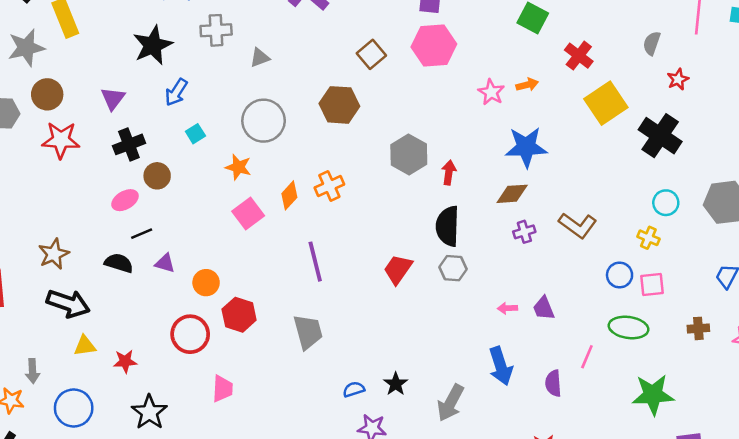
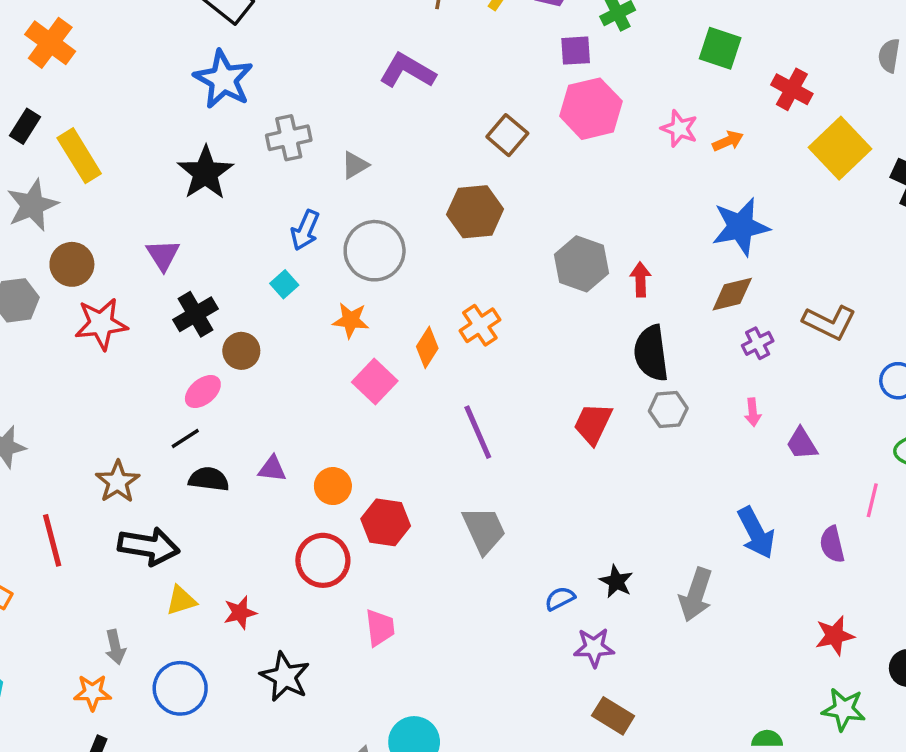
blue arrow: (176, 92) -> (305, 230), moved
pink star: (491, 92) -> (679, 129), moved
black line: (142, 234) -> (185, 439), moved
pink arrow: (507, 308) -> (753, 412), moved, turned -84

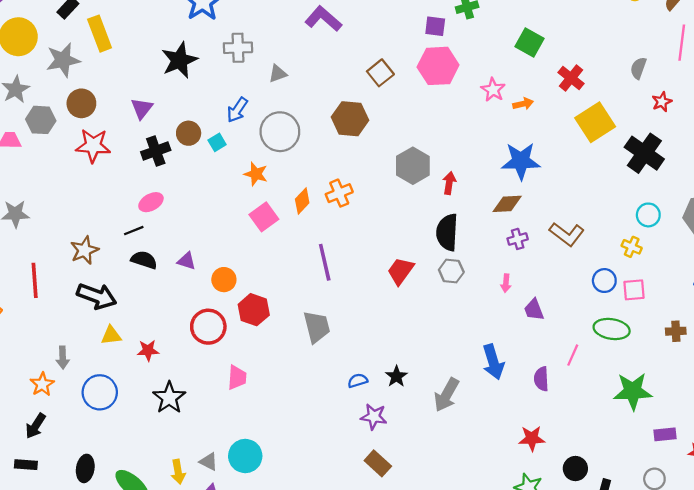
brown circle: (241, 351) -> (189, 133), moved
orange star: (92, 692) -> (42, 384), turned 30

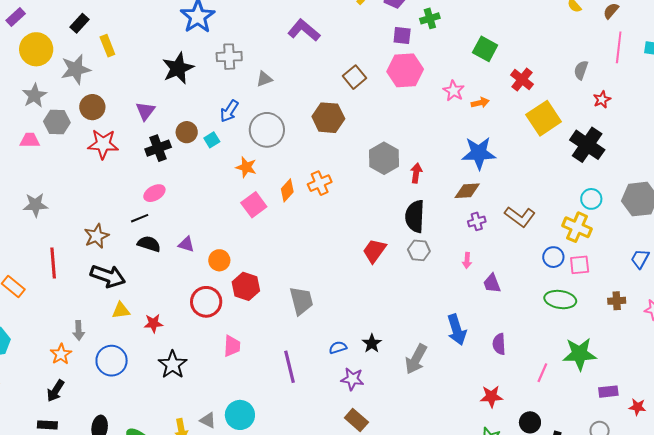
yellow rectangle: (100, 34) -> (107, 46), size x0.7
yellow cross: (632, 247) -> (577, 227), size x1.6
purple line: (325, 262) -> (290, 367), moved
pink line: (573, 355) -> (542, 373), moved

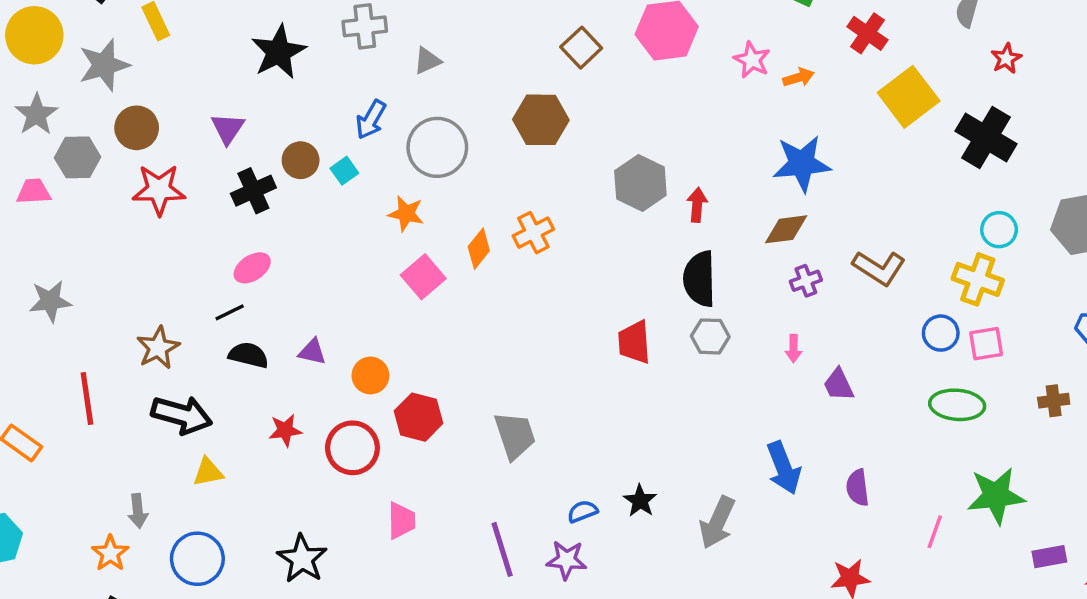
red trapezoid: (374, 251) -> (634, 342), turned -36
red star: (153, 323) -> (285, 430), moved
purple star: (352, 379) -> (567, 560), moved

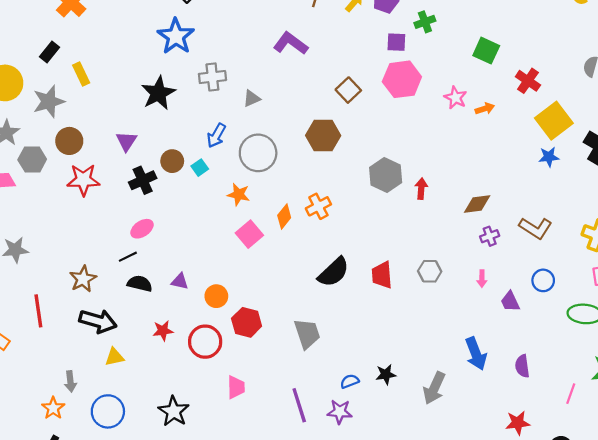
blue star: (802, 164) -> (549, 157), moved, size x0.6
black semicircle: (700, 279) -> (334, 272), moved, turned -132
blue circle: (941, 333) -> (543, 280), moved
black star: (640, 501) -> (386, 374), turned 30

